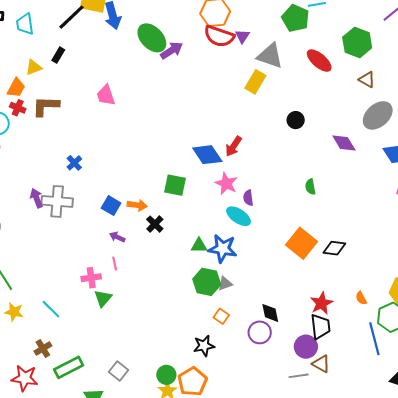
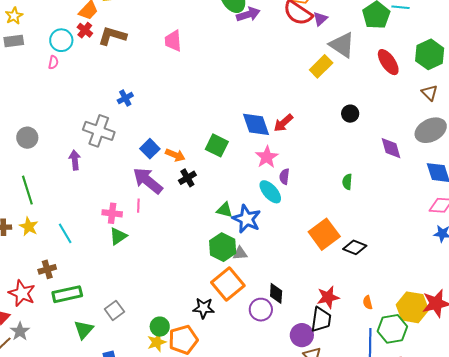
purple arrow: (37, 198) -> (75, 160), moved
purple arrow: (117, 237) -> (148, 181), size x2.0
orange square: (221, 316) -> (228, 284), size x2.0

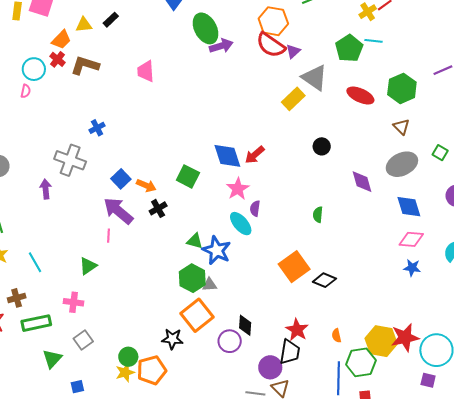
red ellipse: (388, 62) -> (360, 95), turned -32
pink cross: (112, 213) -> (74, 302), moved
red star: (328, 297) -> (297, 330), turned -30

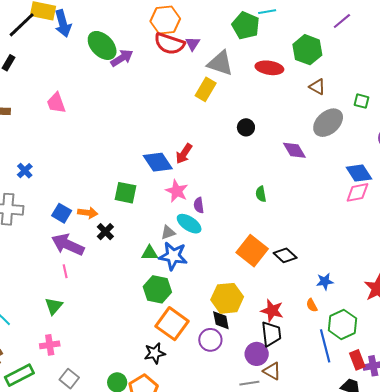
blue diamond: (409, 207) -> (359, 173), moved
blue star: (412, 268) -> (325, 281), moved
black diamond: (324, 280) -> (285, 255), turned 35
gray triangle: (210, 285) -> (168, 232), moved
yellow hexagon: (381, 341) -> (227, 298), moved

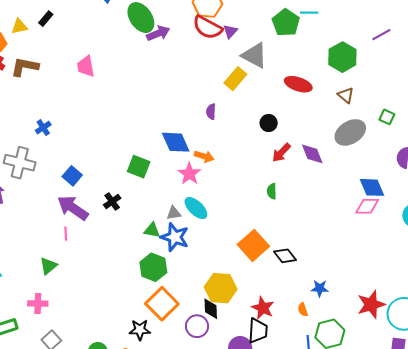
red ellipse: (269, 68) -> (298, 84), moved
red arrow: (184, 154) -> (281, 153), moved
purple semicircle: (199, 205) -> (211, 112), moved
orange arrow: (88, 213) -> (204, 156), moved

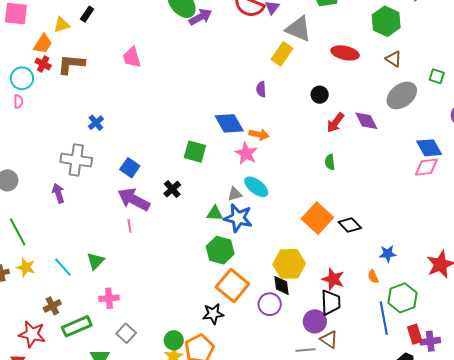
green triangle: (48, 266) -> (96, 261), moved

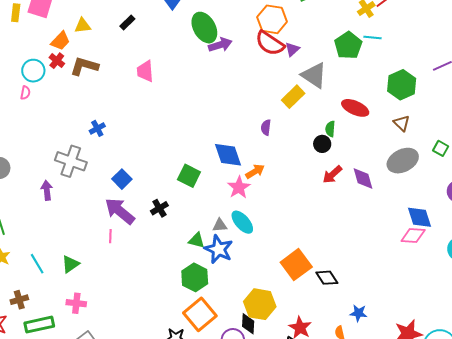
black rectangle: (87, 14) -> (127, 22), moved
orange arrow: (259, 135) -> (255, 171), turned -54
green semicircle: (330, 162) -> (330, 129), moved

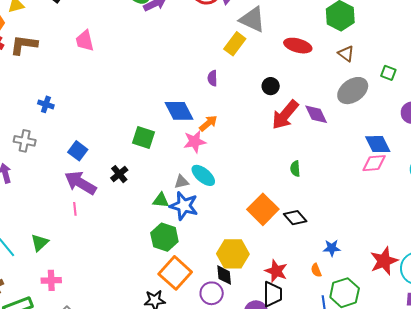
blue cross: (97, 128) -> (46, 104), turned -35
green semicircle: (330, 129) -> (295, 169), moved
gray cross: (71, 161) -> (25, 141), size x0.7
red arrow: (332, 174) -> (285, 115), size x1.5
pink star: (239, 187) -> (195, 142), turned 30

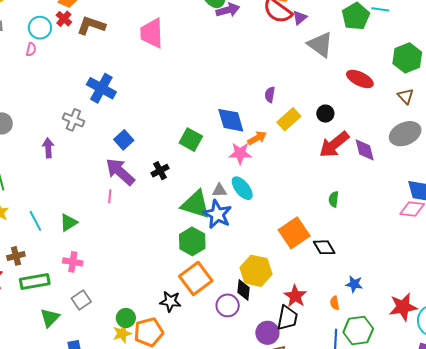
pink trapezoid: (85, 41) -> (152, 33), size x1.4
yellow rectangle: (235, 44) -> (289, 119), moved
blue cross: (46, 104) -> (101, 88), size x1.8
green triangle: (161, 200) -> (196, 204), size x1.8

